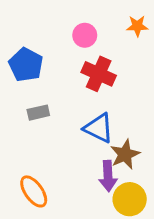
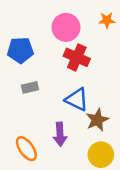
pink circle: (85, 35) -> (66, 27), size x1.5
blue pentagon: (26, 65) -> (20, 50), turned -30
purple arrow: (108, 176) -> (60, 134), moved

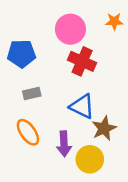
orange ellipse: (26, 149) -> (28, 132), moved
yellow circle: (101, 155) -> (90, 159), moved

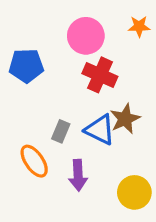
gray rectangle: (32, 94) -> (61, 131), moved, turned -54
brown star: (104, 128) -> (125, 119), moved
yellow circle: (90, 159) -> (134, 192), moved

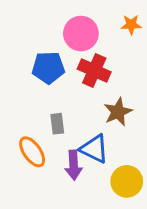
blue pentagon: (26, 66) -> (48, 68), moved
blue triangle: (100, 130) -> (94, 149), moved
gray rectangle: (61, 131) -> (57, 124), turned -30

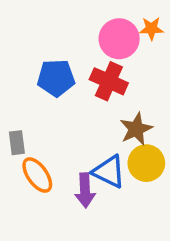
pink circle: (81, 34) -> (119, 39), moved
gray rectangle: (57, 124) -> (17, 143), moved
yellow circle: (127, 181) -> (146, 163), moved

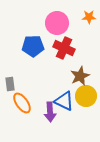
pink circle: (119, 39) -> (57, 23), moved

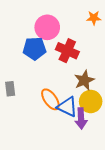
pink circle: (57, 23) -> (47, 27), moved
orange ellipse: (22, 103) -> (50, 99), moved
purple arrow: (50, 112) -> (81, 118), moved

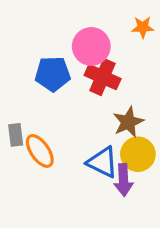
pink circle: (47, 27) -> (91, 46), moved
orange ellipse: (50, 99) -> (40, 151), moved

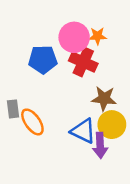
orange star: (143, 27) -> (98, 36), moved
brown star: (128, 122) -> (104, 99), turned 30

